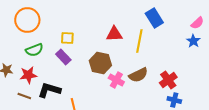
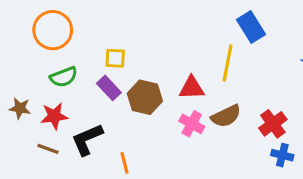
red triangle: (114, 34) -> (192, 88), moved
brown hexagon: (100, 63) -> (145, 97), moved
black L-shape: (49, 90) -> (87, 139), turned -40

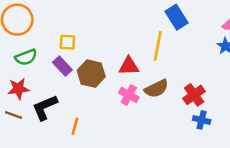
orange line: (125, 163) -> (75, 126), turned 30

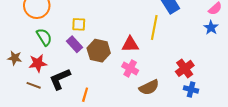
green semicircle: (26, 57) -> (44, 37), turned -102
brown semicircle: (156, 89) -> (149, 87), moved

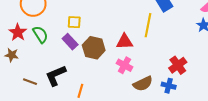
red star: (38, 63) -> (18, 32), moved, turned -30
blue cross: (191, 89) -> (169, 86), moved

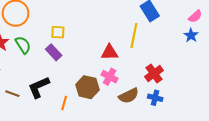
brown hexagon: (94, 48) -> (87, 87), moved
red cross: (178, 65) -> (154, 73), moved

